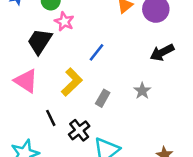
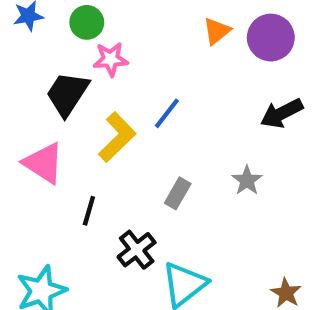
pink star: (64, 22) -> (111, 59), turned -30
yellow L-shape: (72, 82) -> (117, 137), moved
black line: (51, 118) -> (89, 211), moved, turned 42

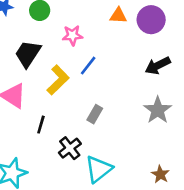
orange triangle: (217, 31) -> (118, 16), turned 42
pink star: (111, 59) -> (72, 35), moved
gray star: (247, 180) -> (158, 110), moved, size x1.5

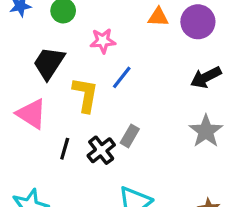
yellow L-shape: (58, 80) -> (85, 95), turned -36
black cross: (70, 148) -> (101, 150), moved

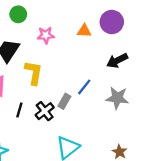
orange triangle: (158, 17) -> (84, 31), moved
blue line: (122, 77) -> (84, 87), moved
gray star: (206, 131) -> (117, 98), turned -30

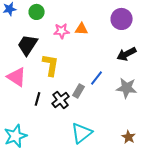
orange triangle: (84, 31) -> (82, 29), moved

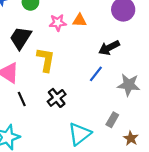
black arrow: (127, 54) -> (109, 48), moved
gray rectangle: (79, 91) -> (112, 120), moved
black line: (38, 99) -> (22, 99), moved, turned -40

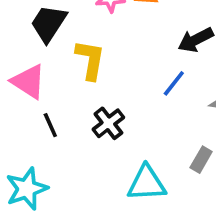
cyan triangle: (80, 134) -> (147, 183), turned 35

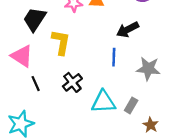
blue line: (174, 83) -> (114, 57), turned -36
cyan triangle: (147, 183) -> (103, 102), moved

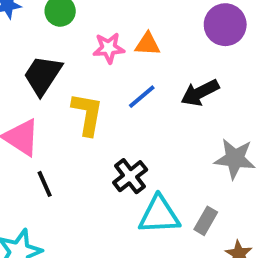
blue line: (114, 57) -> (142, 97), moved, turned 48
black cross: (72, 82) -> (130, 176), moved

